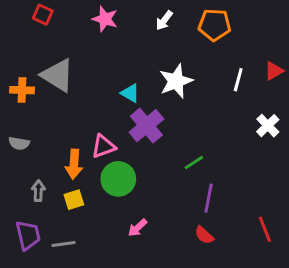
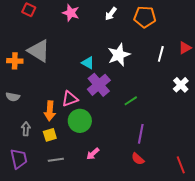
green line: (194, 163) -> (131, 101), moved
red line: (265, 229) -> (181, 165), moved
gray line: (63, 244) -> (56, 160), moved

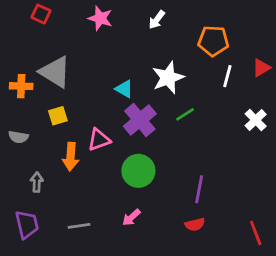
orange pentagon: (145, 17) -> (213, 41), moved
green line: (131, 101) -> (185, 114), moved
green circle: (80, 121) -> (138, 171), moved
yellow square: (50, 135) -> (58, 116), moved
red semicircle: (138, 159) -> (195, 224), turned -56

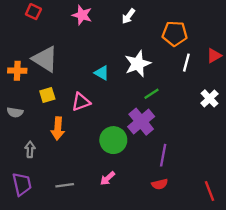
purple cross: (140, 120) -> (141, 122), moved
pink triangle: (99, 140) -> (81, 102), moved

